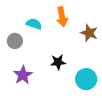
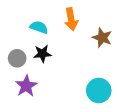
gray circle: (15, 41) -> (17, 58), moved
black star: (58, 62) -> (42, 54), moved

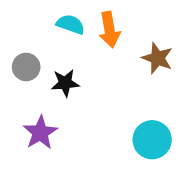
cyan semicircle: (39, 27) -> (70, 24), moved
gray circle: (17, 58) -> (26, 67), moved

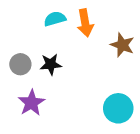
cyan semicircle: (70, 24) -> (55, 19), turned -35
gray circle: (26, 67) -> (20, 64), moved

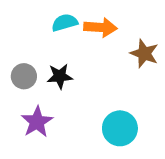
orange arrow: (85, 23) -> (100, 27), turned -76
cyan circle: (118, 108) -> (120, 128), moved

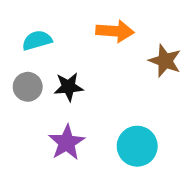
cyan semicircle: (65, 23) -> (37, 40), moved
purple star: (37, 122) -> (67, 142), moved

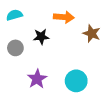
cyan semicircle: (37, 40) -> (14, 15), moved
black star: (69, 87) -> (41, 37), moved

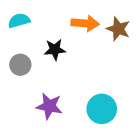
brown star: (92, 34) -> (118, 29), moved
purple star: (37, 79) -> (49, 106), turned -30

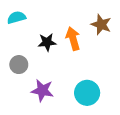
orange arrow: (85, 23) -> (73, 39), moved, turned -110
gray circle: (20, 65) -> (19, 65), moved

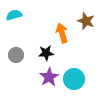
black star: (47, 42) -> (46, 53), moved
purple star: (42, 90) -> (49, 77), moved, turned 30

